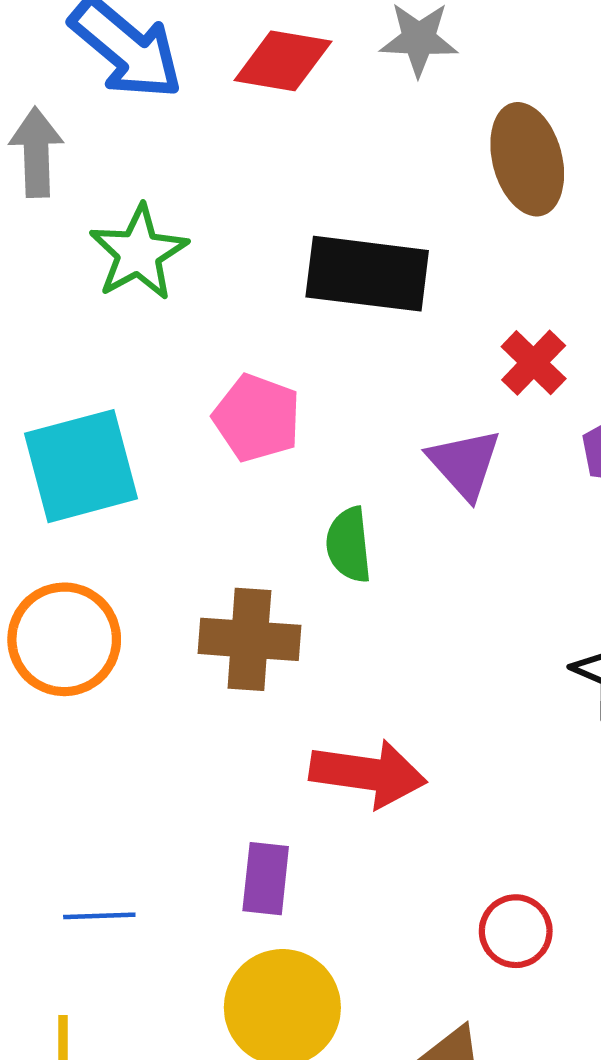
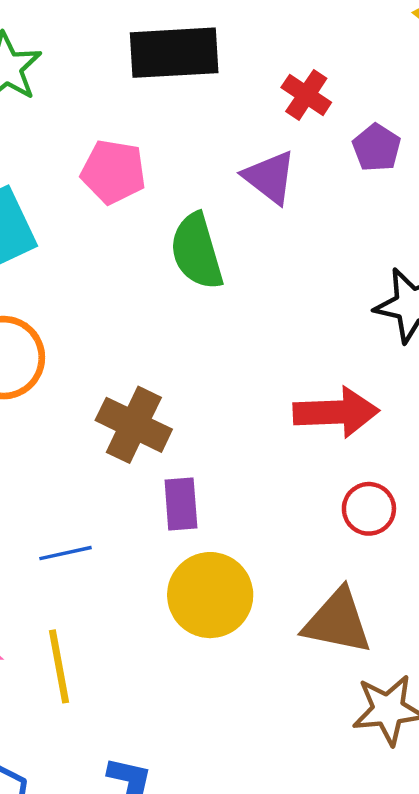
green semicircle: (349, 545) -> (197, 251), size x1.4
brown cross: (249, 639) -> (134, 425), moved, turned 32
red arrow: (368, 774) -> (336, 412), moved

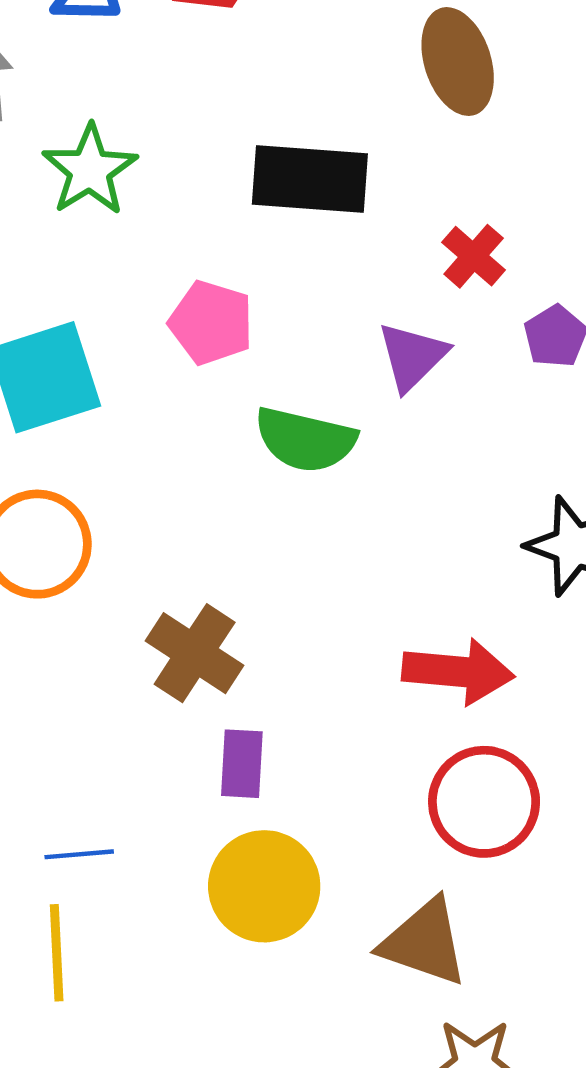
purple triangle: (270, 177) -> (412, 356), turned 30
green semicircle: (197, 251) -> (305, 440), turned -68
red circle: (369, 509) -> (484, 802), size x1.6
blue line: (65, 553) -> (79, 854), moved

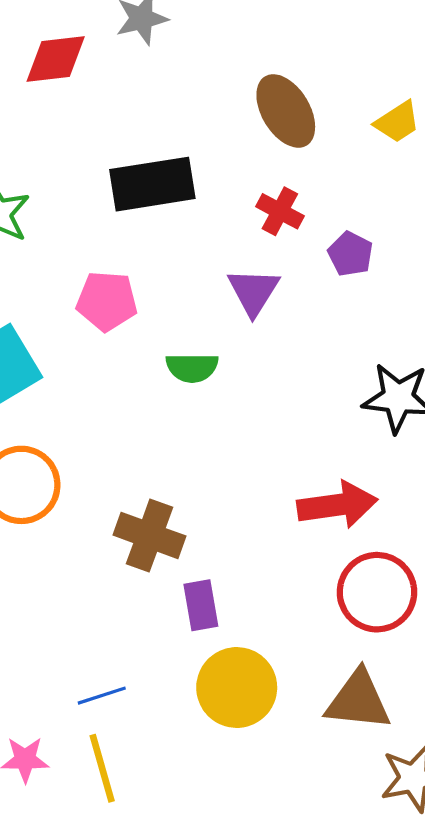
brown ellipse: (458, 62) -> (286, 111), moved
green semicircle: (305, 440) -> (192, 368), size x0.7

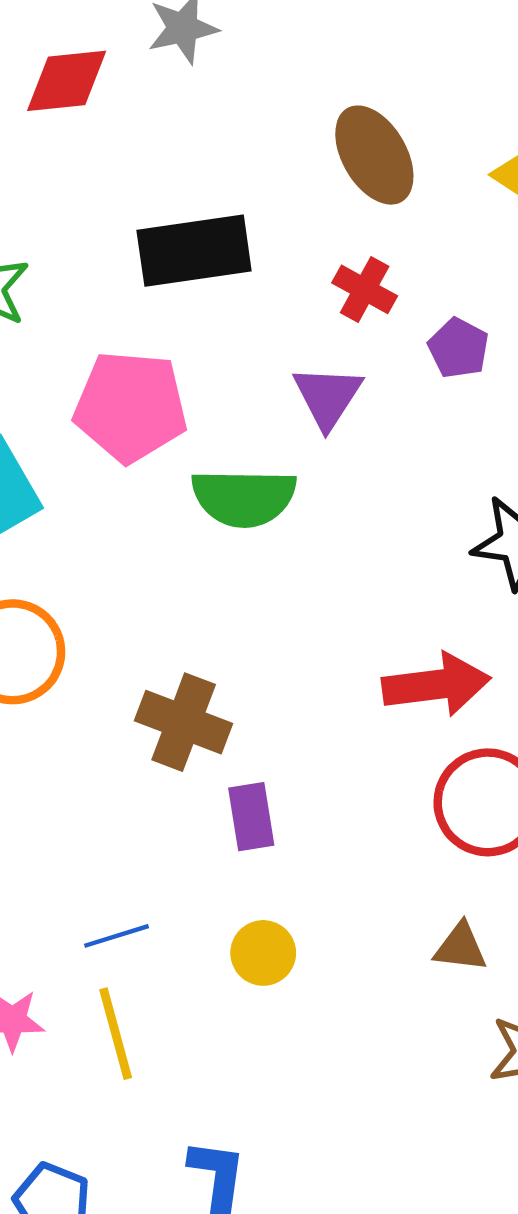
pink pentagon: (107, 301) -> (131, 407), size x1.4
green semicircle: (192, 368) -> (244, 498), size x1.5
yellow circle: (237, 688) -> (263, 953), moved, size x0.6
brown triangle: (358, 700) -> (460, 947), size x0.6

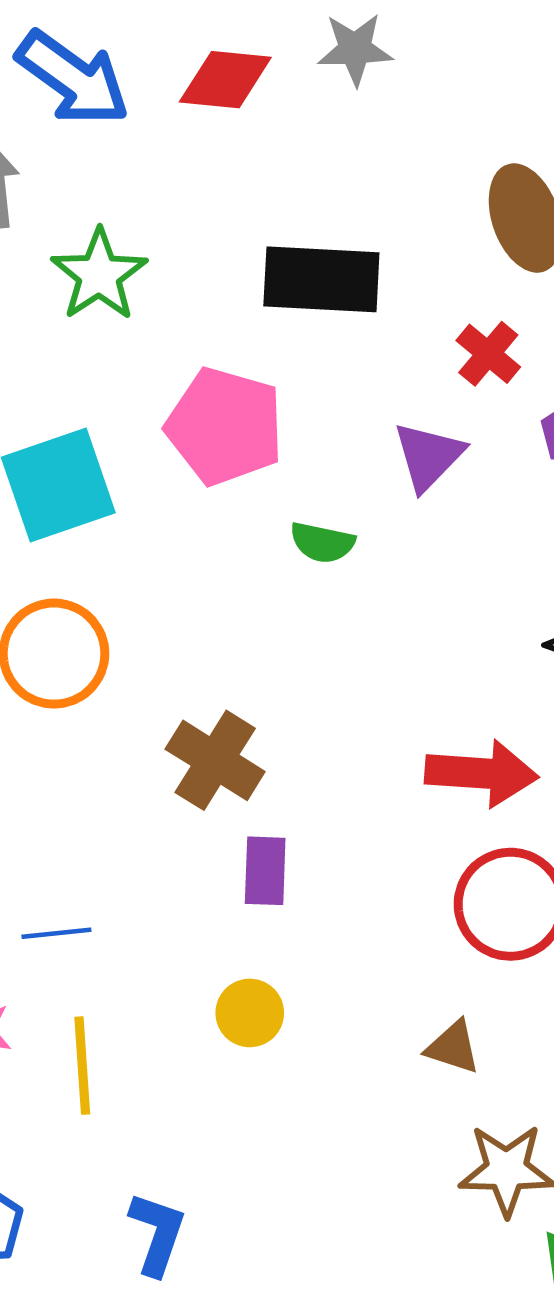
green semicircle: (244, 498) -> (322, 543), size x0.6
blue line: (116, 936) -> (56, 933), moved

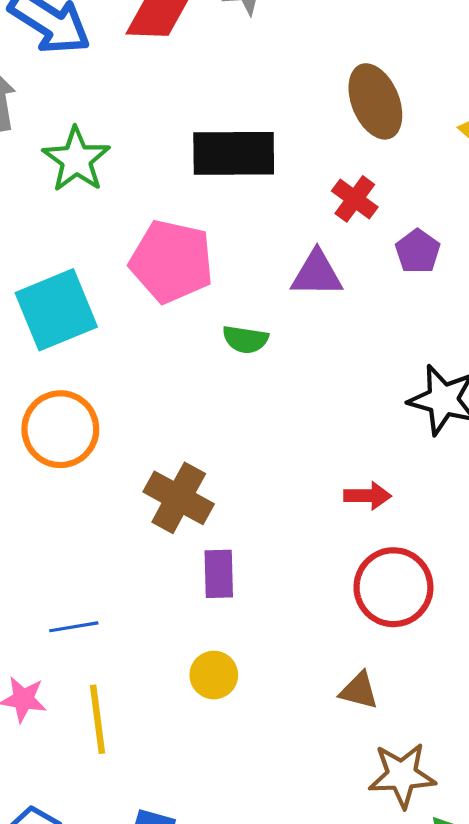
purple triangle: (429, 456) -> (317, 274), turned 50
red arrow: (481, 773) -> (368, 496), size x0.6

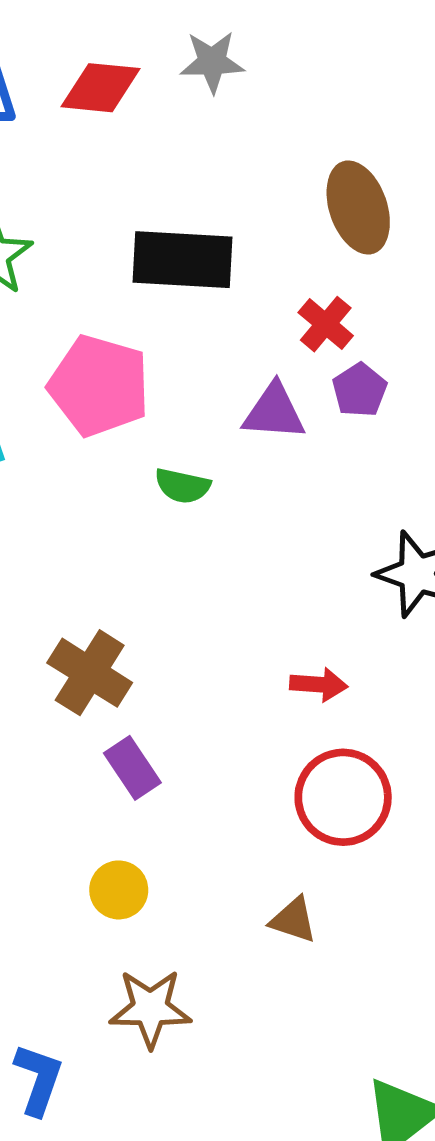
purple pentagon: (418, 251) -> (360, 390), moved
purple rectangle: (219, 574) -> (132, 768), turned -36
brown star: (402, 775) -> (150, 1008), moved

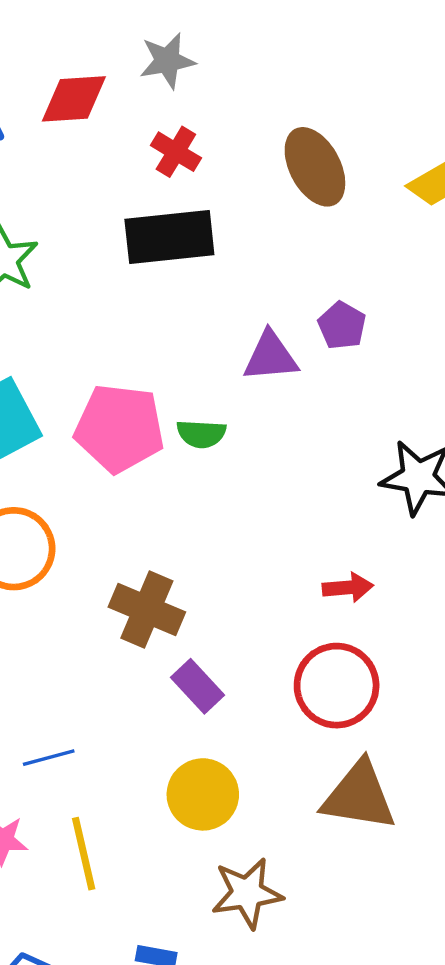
red cross: (326, 324) -> (176, 152), moved
pink pentagon: (99, 386) -> (120, 428), moved
red circle: (343, 797) -> (337, 686), moved
yellow circle: (119, 890) -> (203, 794), size x1.4
brown triangle: (293, 920) -> (359, 796), size x1.8

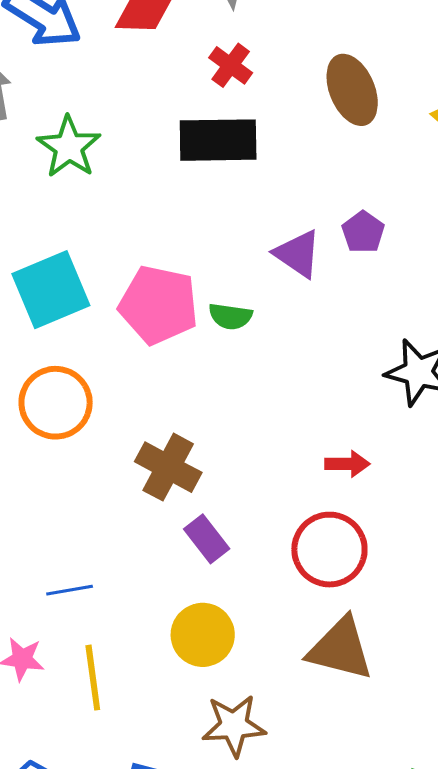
purple triangle: (271, 357) -> (298, 254), turned 34

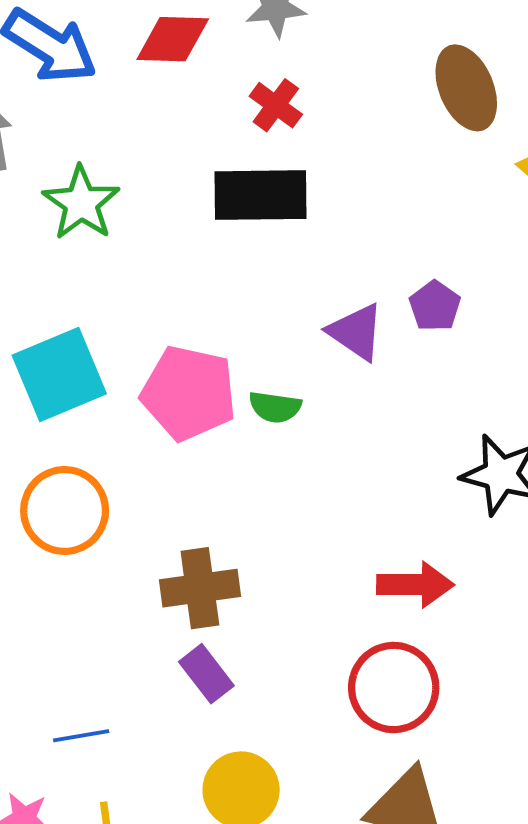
brown ellipse: (352, 90) -> (466, 88), moved
red arrow: (347, 464) -> (415, 585), size x1.4
brown cross: (168, 467) -> (200, 588), turned -36
purple rectangle: (207, 539) -> (206, 674), moved

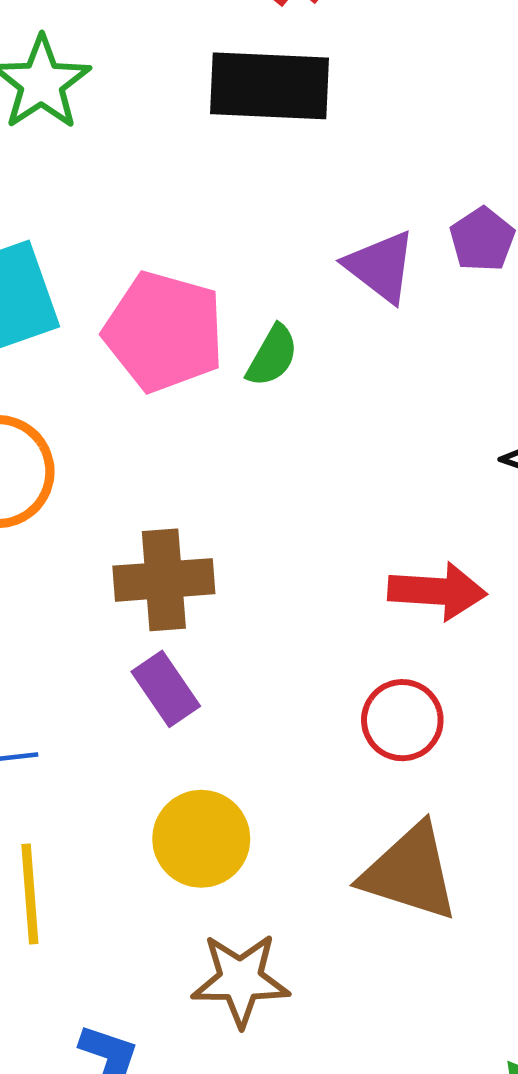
green semicircle: (275, 407) -> (272, 356), turned -72
red circle: (394, 688) -> (402, 720), size x0.7

